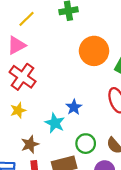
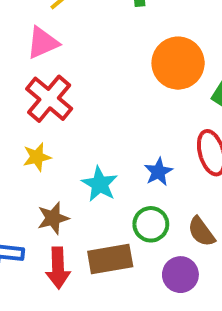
blue star: (74, 107) -> (158, 172), moved

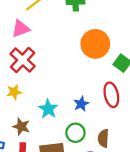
brown star: (53, 218) -> (21, 126), turned 30
brown semicircle: (201, 232) -> (103, 138), turned 36

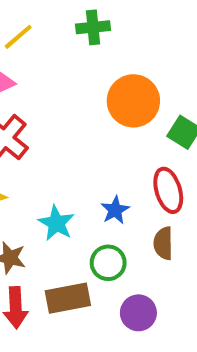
brown semicircle: (103, 138) -> (163, 243), moved

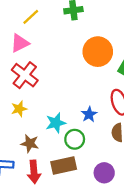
cyan star: (56, 223) -> (56, 123), turned 30
green circle: (108, 263) -> (75, 139), moved

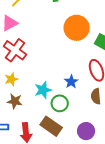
brown star: (30, 143) -> (15, 101), moved
brown rectangle: (64, 166) -> (51, 126), turned 50

